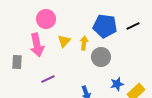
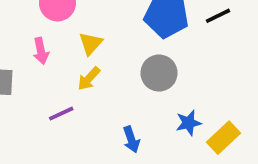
yellow arrow: (84, 43) -> (89, 79), moved, turned -144
pink arrow: (37, 45) -> (41, 51), size x0.6

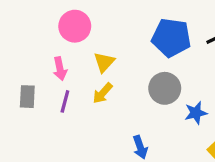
purple line: (61, 114) -> (65, 101), moved, turned -50
blue star: (189, 123) -> (196, 113), moved

